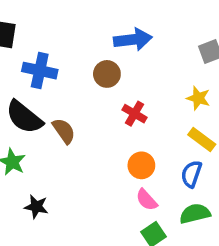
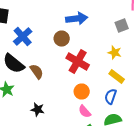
blue cross: (40, 71) -> (23, 36), turned 36
red cross: (135, 114) -> (78, 62), size x1.6
black star: (36, 207) -> (38, 110), moved

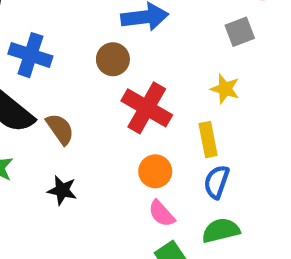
blue cross: (23, 36) -> (30, 55), turned -30
yellow rectangle: (117, 76) -> (208, 140), moved, turned 42
black star: (38, 110) -> (62, 190), moved

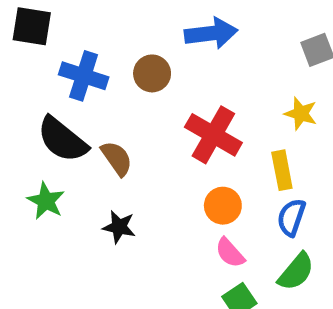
brown circle: (113, 59) -> (152, 73), moved
green semicircle: (221, 231) -> (296, 272), turned 144

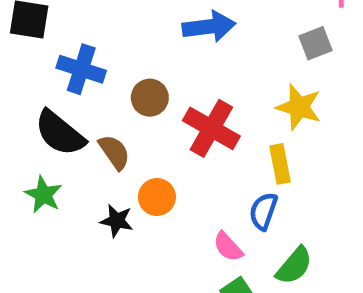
brown circle: (152, 73) -> (150, 98), moved
yellow star: (301, 114) -> (299, 107), size x1.4
orange circle: (223, 206) -> (157, 197), moved
blue semicircle: (291, 217) -> (263, 211), moved

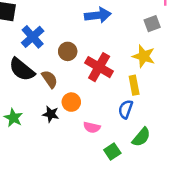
blue cross: (81, 69) -> (33, 37), turned 30
green star: (43, 195) -> (13, 118), moved
pink semicircle: (228, 247) -> (92, 127), moved, turned -35

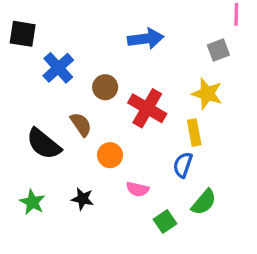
black semicircle: (22, 69) -> (44, 144), moved
black star: (51, 114) -> (83, 199), moved
green star: (13, 118) -> (32, 202), moved

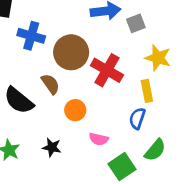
gray square: (218, 50) -> (136, 23), moved
blue cross: (58, 68) -> (31, 36), turned -32
brown circle: (105, 87) -> (71, 52), size x1.6
green square: (165, 221) -> (122, 167), size x1.4

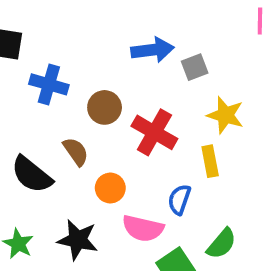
brown circle: (71, 52) -> (105, 107), size x0.7
blue semicircle: (137, 118) -> (179, 200), moved
pink semicircle: (99, 139) -> (143, 228), size x1.5
black star: (52, 147) -> (78, 240), size x1.5

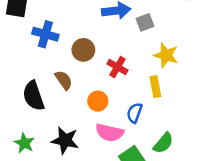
red cross: (154, 132) -> (117, 67), size x0.7
black semicircle: (32, 175) -> (34, 96), turned 32
orange circle: (110, 188) -> (98, 101), moved

